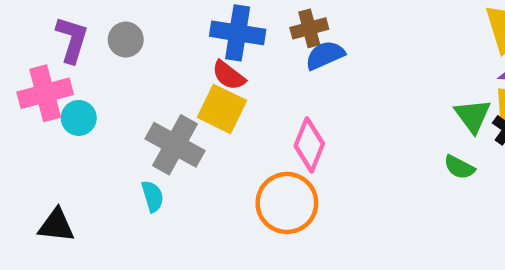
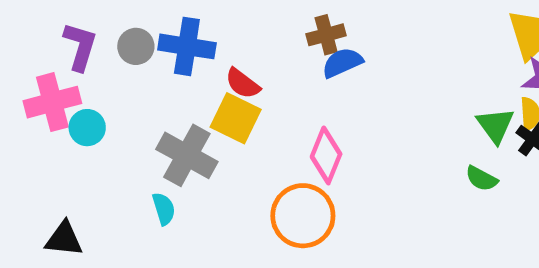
blue cross: (238, 33) -> (187, 46), moved

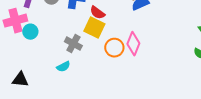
gray cross: (187, 155) -> (73, 44), size x0.7
cyan semicircle: (164, 209) -> (63, 67), turned 80
orange circle: (303, 216) -> (114, 48), moved, size x0.7

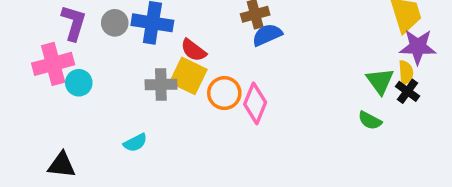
gray cross: (73, 44) -> (161, 84), moved, turned -30
orange circle: (114, 48) -> (224, 93), moved

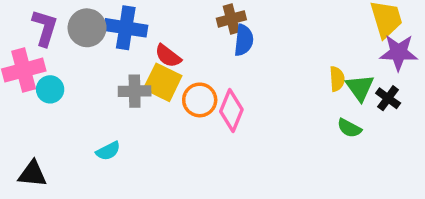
gray circle: (115, 23) -> (87, 28), size x1.4
blue semicircle: (267, 35) -> (244, 40), turned 120
yellow semicircle: (406, 72) -> (337, 79), moved

